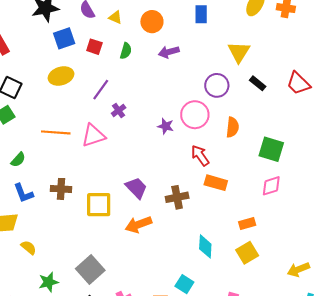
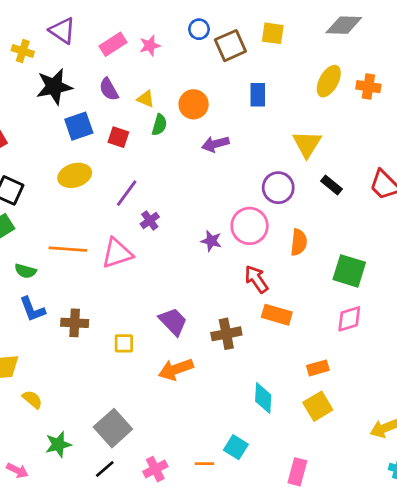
green semicircle: (126, 51) -> (159, 125), moved
green semicircle: (18, 160) -> (26, 271), moved, turned 63
blue L-shape: (23, 193) -> (32, 309), moved
yellow square: (99, 205) -> (124, 343), size x0.6

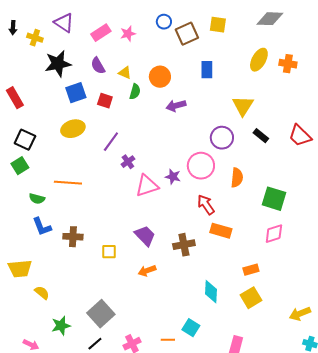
pink triangle: (117, 253) -> (147, 186), moved
orange arrow: (176, 369) -> (147, 271), size x0.7

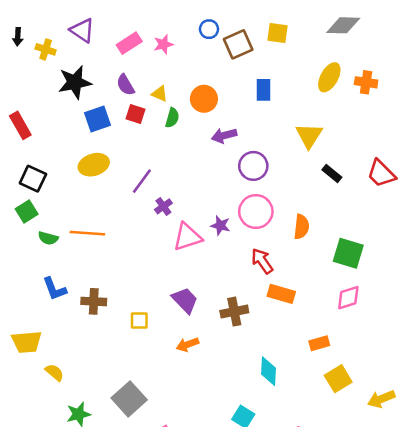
red square: (105, 101) -> (136, 114), moved
purple circle: (222, 138) -> (253, 166), moved
green semicircle: (37, 199) -> (48, 238), moved
yellow square: (251, 298) -> (338, 379), moved

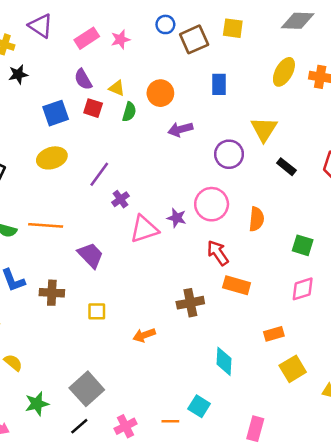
black star: (75, 82) -> (18, 74), moved, size x0.6
purple circle: (253, 166) -> (229, 154), moved
green square: (348, 253) -> (303, 245), size x0.7
purple trapezoid: (185, 300) -> (91, 255), moved

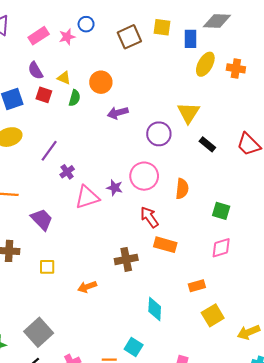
blue circle: (165, 24) -> (86, 24), moved
blue rectangle: (219, 84) -> (191, 39), moved

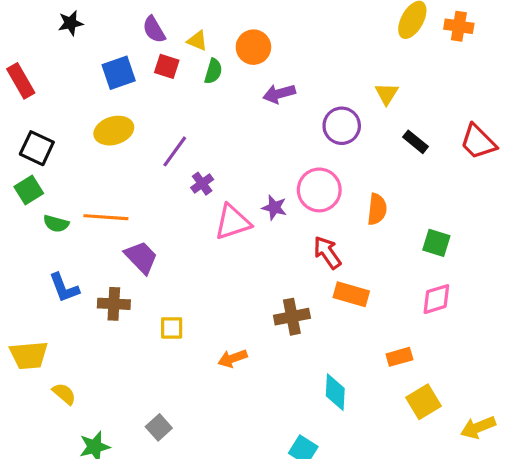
yellow triangle: (188, 113) -> (387, 94), size x0.7
purple trapezoid: (42, 219) -> (141, 257), moved
gray square: (39, 332) -> (159, 427), size x0.6

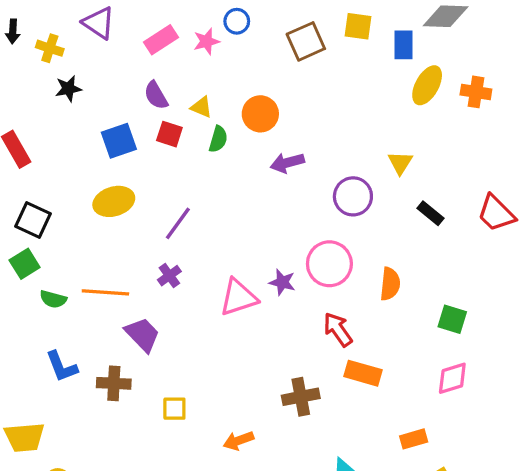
purple cross: (202, 184) -> (169, 276), moved

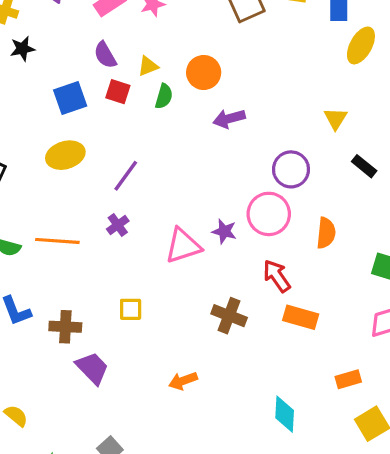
yellow triangle: (201, 107) -> (148, 66), turned -45
purple circle: (353, 196) -> (291, 169), moved
purple trapezoid: (142, 334) -> (92, 368), moved
brown cross: (301, 397) -> (229, 316), moved, turned 32
yellow square: (174, 409) -> (131, 309), moved

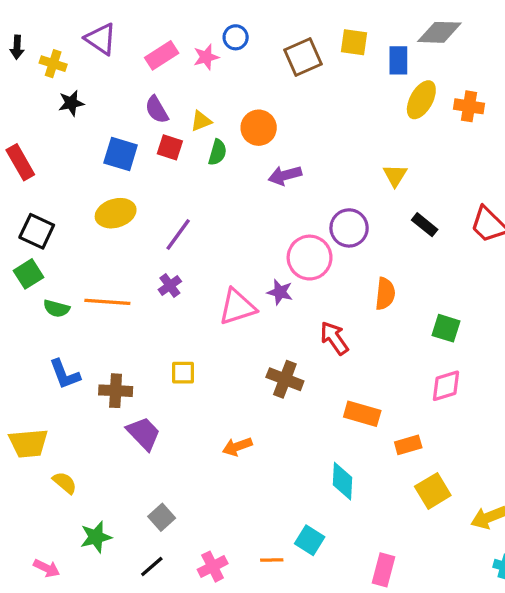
blue square: (70, 98) -> (121, 154), turned 36
pink circle: (269, 214) -> (310, 258), moved
orange rectangle: (301, 317) -> (362, 414), moved

